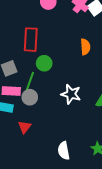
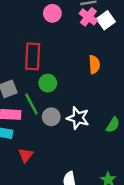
green line: (30, 82) -> (31, 104), turned -48
gray circle: (30, 97) -> (51, 117), moved

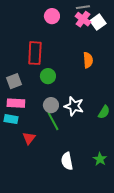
green line: (31, 104) -> (53, 121), moved

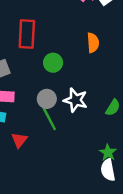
green circle: (48, 76) -> (53, 63), moved
green star: (100, 159) -> (108, 153), moved
white semicircle: (67, 161) -> (108, 170), moved

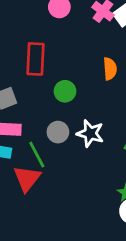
green line: (49, 119) -> (37, 155), moved
red triangle: (19, 140) -> (27, 178), size x1.5

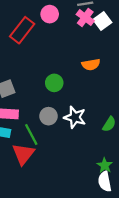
red rectangle: (35, 59) -> (22, 30), moved, turned 35
orange semicircle: (110, 69) -> (91, 65), turned 84

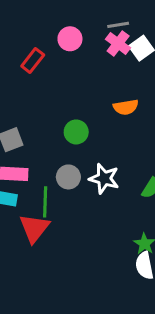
red rectangle: (22, 30) -> (33, 61), size x0.7
green line: (31, 134) -> (45, 202), turned 30

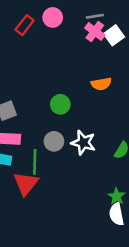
pink circle: (70, 39) -> (53, 17), moved
red rectangle: (33, 61) -> (25, 25), moved

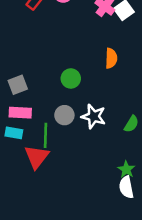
orange semicircle: (101, 84) -> (111, 58), turned -78

